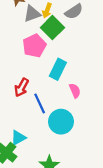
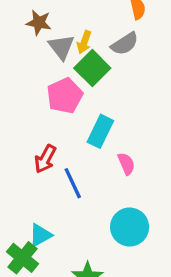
gray triangle: (32, 14) -> (61, 47), turned -48
cyan circle: (61, 122) -> (130, 227), moved

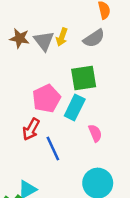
brown star: (39, 23) -> (20, 38), moved
green square: (92, 68) -> (84, 78), moved, turned 36
pink pentagon: (65, 96) -> (46, 99), moved

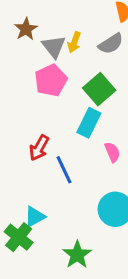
brown star: (20, 38) -> (26, 29), moved, turned 30
green square: (84, 78) -> (99, 89), turned -32
pink pentagon: (46, 99) -> (51, 80), moved

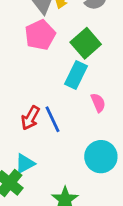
red arrow: (39, 148) -> (30, 118), moved

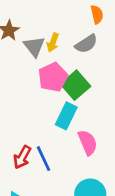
pink pentagon: (40, 35) -> (53, 77), moved
pink semicircle: (98, 103) -> (88, 143), size x1.4

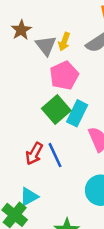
green square: (76, 85) -> (56, 109), moved

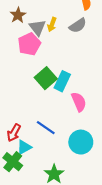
pink pentagon: (64, 76) -> (29, 44), moved
red arrow: (34, 154) -> (14, 133), moved
blue line: (55, 155) -> (46, 128), moved, turned -30

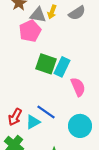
gray triangle: (38, 28) -> (38, 15), turned -42
green square: (46, 78) -> (46, 64), turned -30
cyan triangle: (24, 147) -> (33, 122), moved

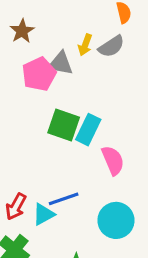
yellow arrow: (52, 12) -> (85, 45), moved
gray triangle: (38, 15) -> (61, 63), moved
blue line: (46, 112) -> (64, 199), turned -54

